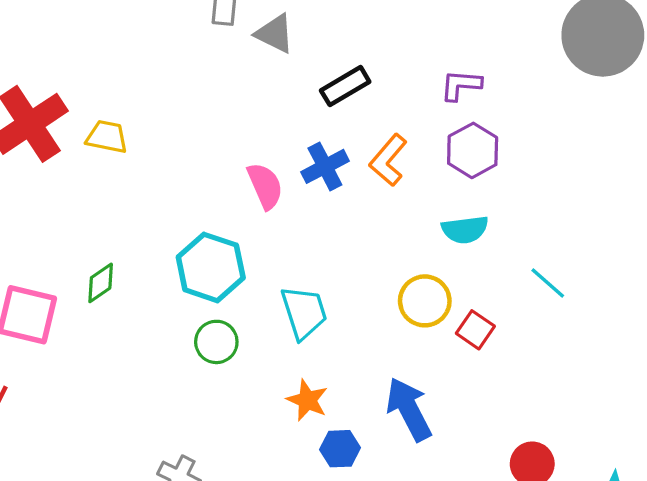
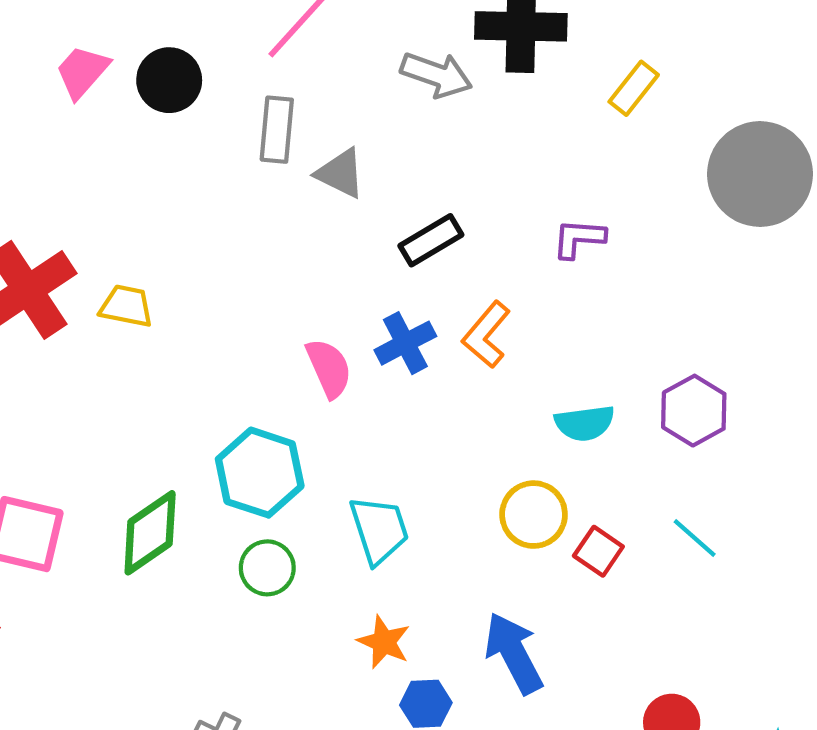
purple hexagon: (473, 150) -> (694, 411), moved
green diamond: (101, 283) -> (150, 533), moved, size x1.6
cyan line: (548, 283) -> (695, 538), moved

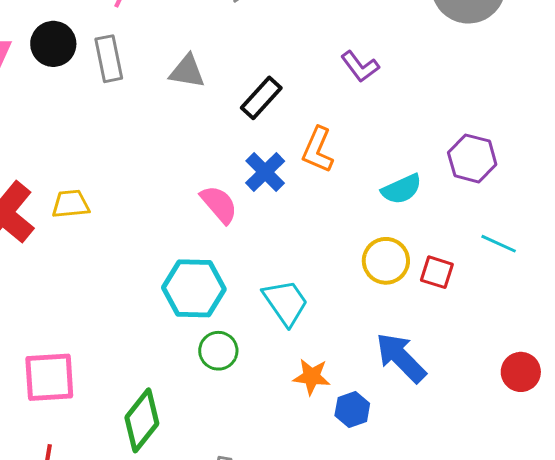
gray rectangle: (277, 130) -> (109, 59), moved
purple L-shape: (579, 238) -> (360, 67), turned -114
green diamond: (150, 533) -> (142, 420), moved

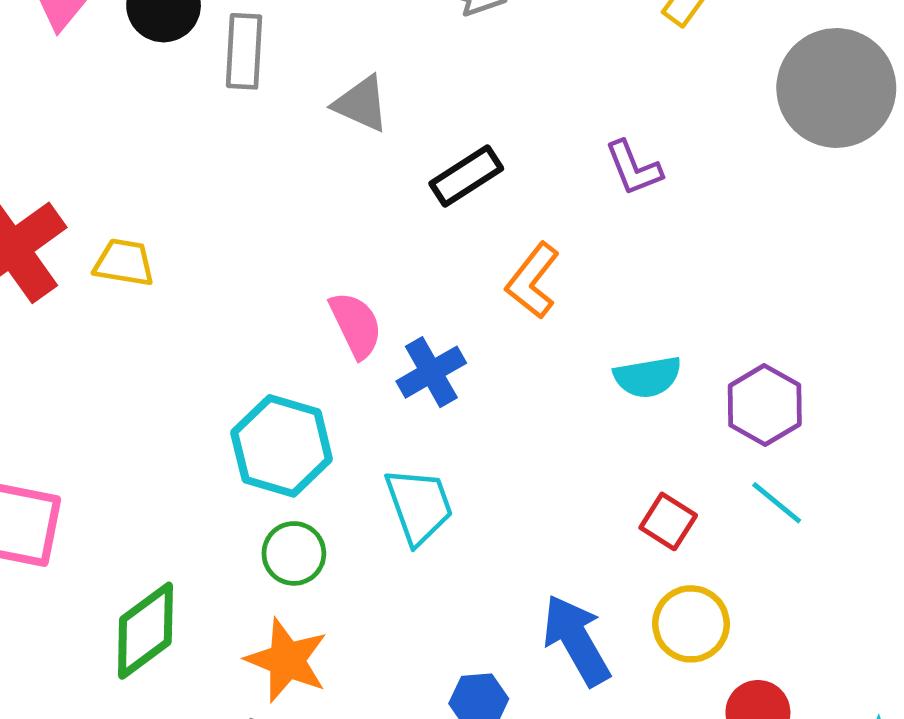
purple hexagon: (472, 158) -> (765, 405), moved
blue cross: (265, 172) -> (431, 372), moved
yellow circle: (386, 261) -> (691, 624), moved
orange star: (312, 377) -> (287, 660), moved, size x1.4

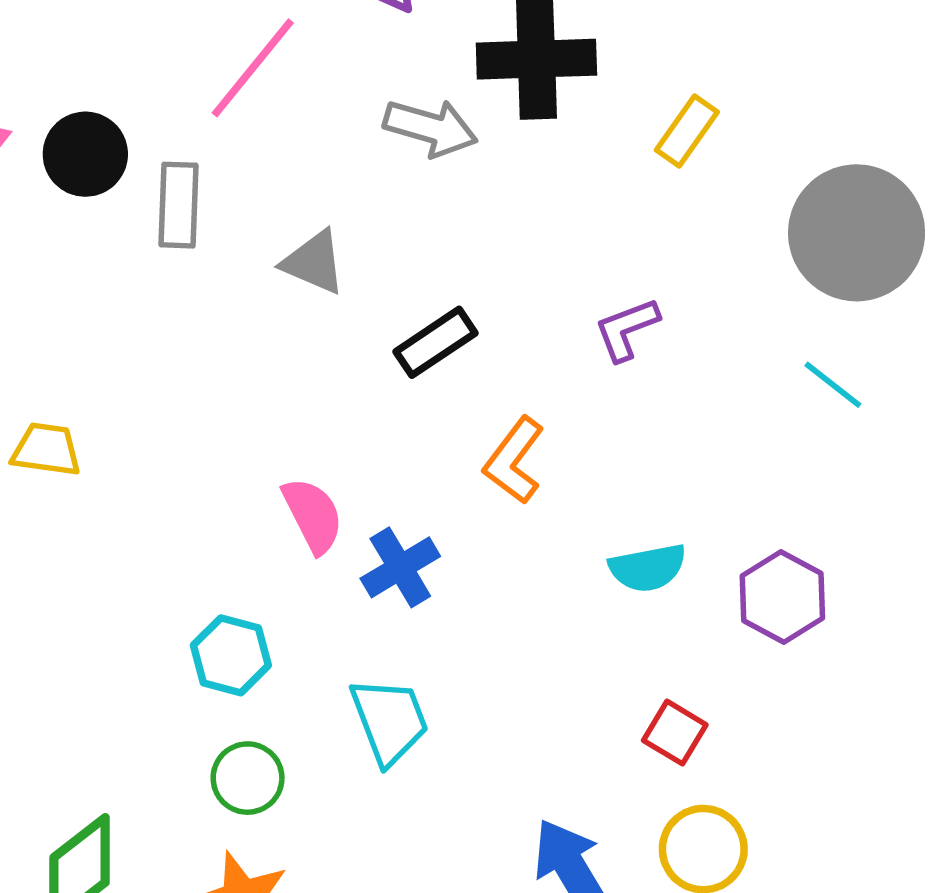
purple L-shape: (634, 168) -> (627, 329), turned 92
cyan hexagon: (282, 446) -> (231, 655), size x0.7
cyan line: (777, 503) -> (833, 385), moved

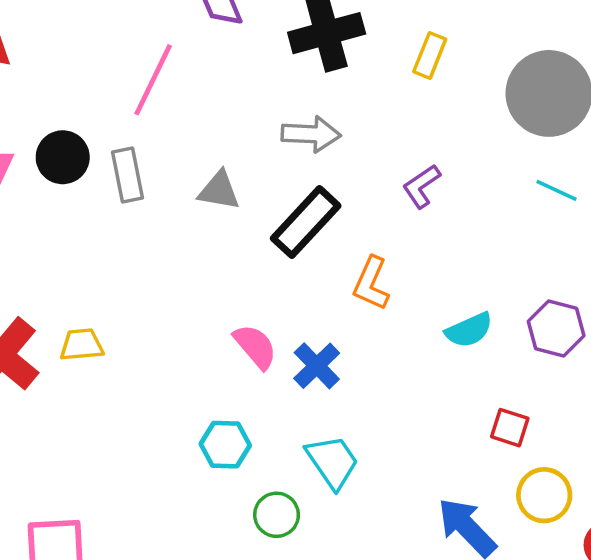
gray arrow: (431, 128) -> (311, 134), moved
black rectangle: (436, 342) -> (306, 222), size x1.4
green circle: (248, 778) -> (277, 515), moved

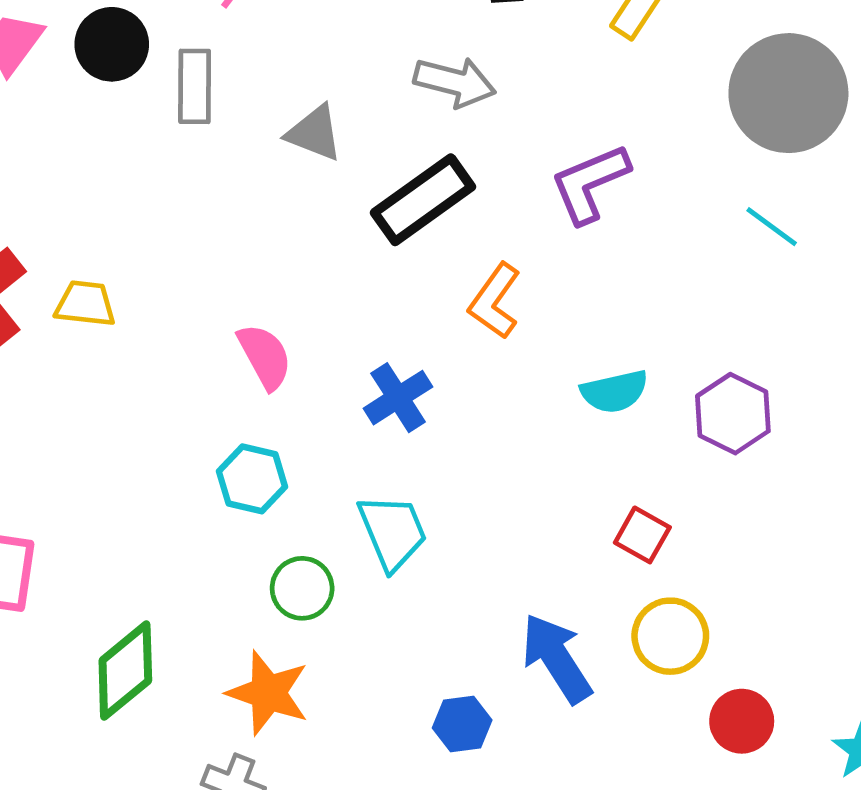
purple L-shape: (421, 186) -> (590, 183), size x1.4
pink semicircle: (255, 346) -> (265, 356), moved

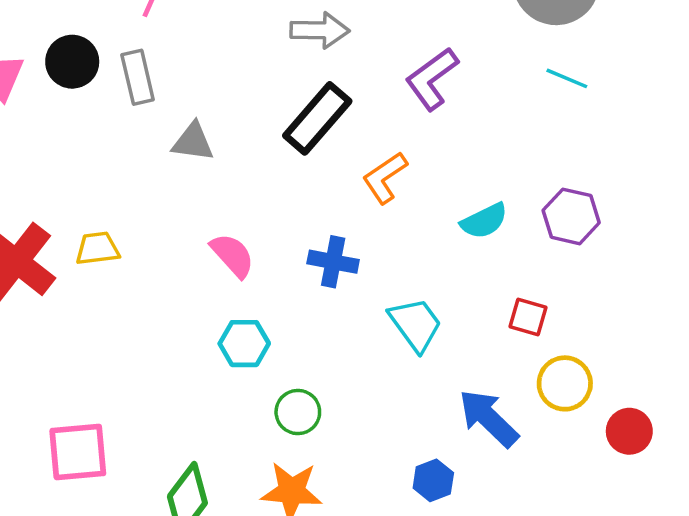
gray triangle: (314, 133) -> (193, 142), moved
orange L-shape: (495, 301) -> (385, 178), turned 34
blue cross: (398, 398) -> (333, 262), turned -33
cyan trapezoid: (393, 532) -> (415, 324), moved

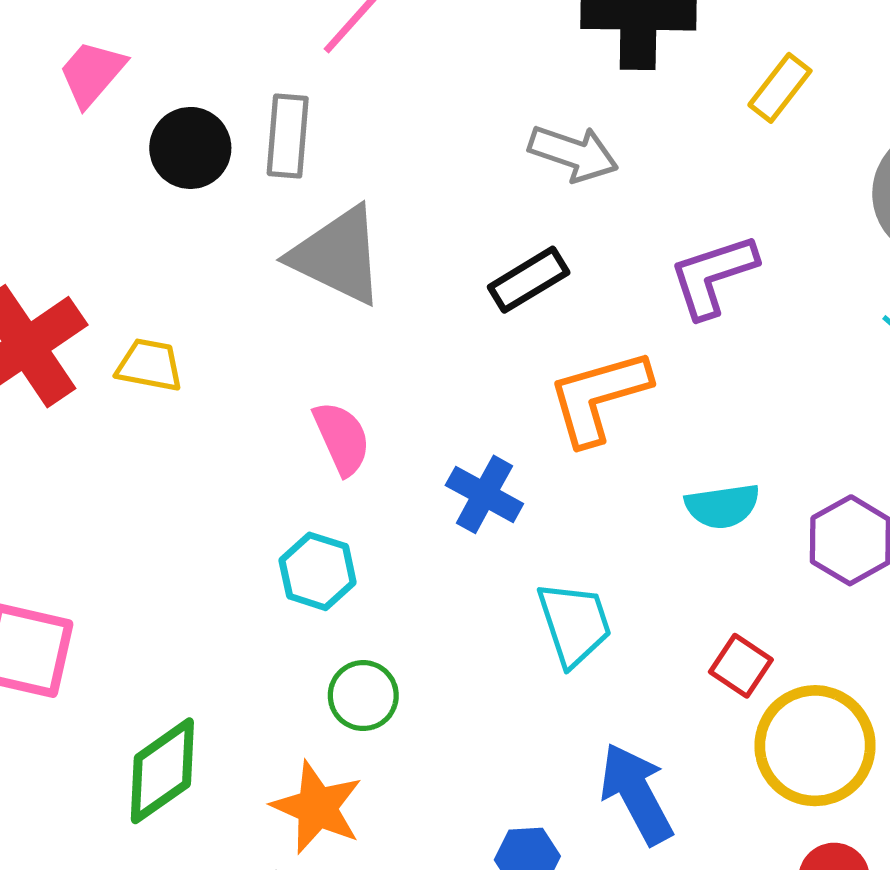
black circle: (72, 62) -> (190, 148), moved
black rectangle: (317, 118) -> (529, 280), size x0.7
gray triangle: (193, 142) -> (338, 255), size x1.6
orange L-shape: (385, 178) -> (599, 397), size x1.4
yellow circle: (565, 383) -> (815, 746), moved, size x1.4

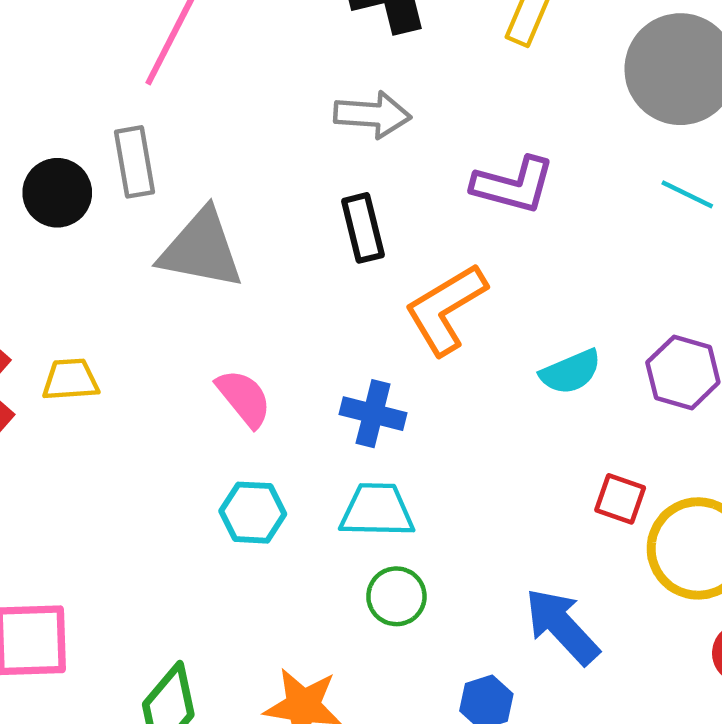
purple L-shape: (713, 276) -> (513, 185), turned -132
black rectangle: (529, 280) -> (363, 228), turned -58
cyan trapezoid: (574, 624) -> (377, 510), moved, turned -56
green circle: (363, 696) -> (396, 596), moved

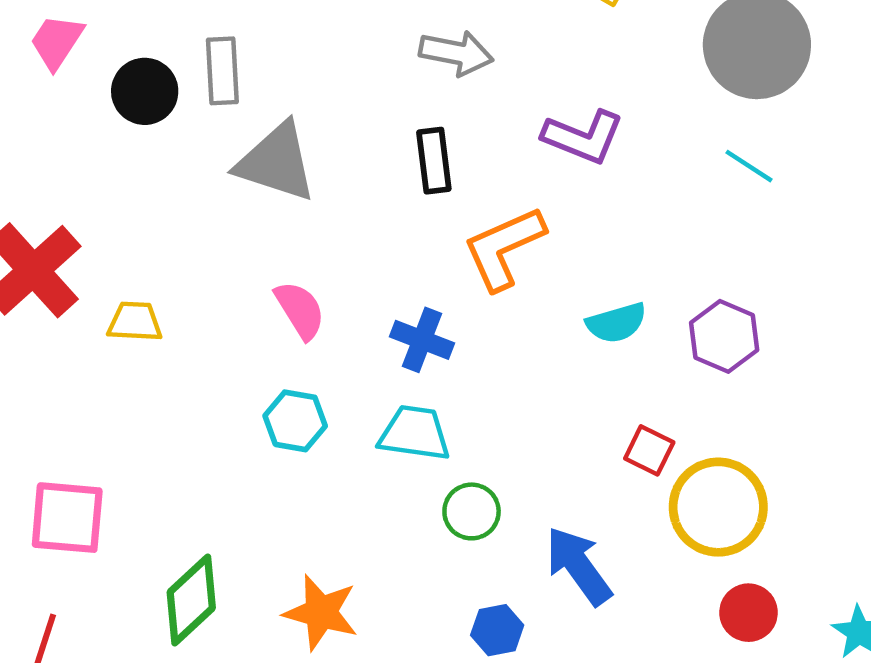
yellow trapezoid: (70, 380) -> (135, 322), moved
green circle: (396, 596) -> (472, 511), moved

